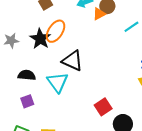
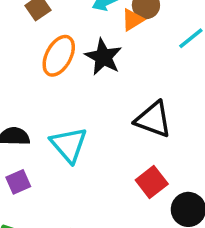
black star: (40, 39) -> (103, 57), moved
black triangle: (72, 61) -> (153, 119), moved

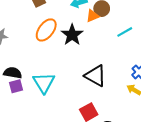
purple square: (18, 182) -> (16, 86), moved

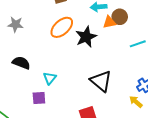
cyan triangle: (44, 83) -> (50, 78), size x0.6
purple square: (16, 86) -> (39, 98), moved

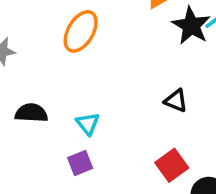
black star: (86, 37) -> (191, 26), moved
black triangle: (101, 81) -> (176, 101), size x0.6

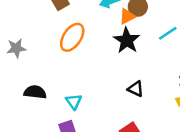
black star: (191, 26) -> (127, 40), moved

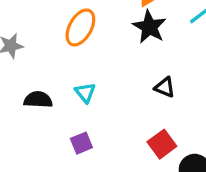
cyan triangle: (74, 102) -> (85, 93), moved

